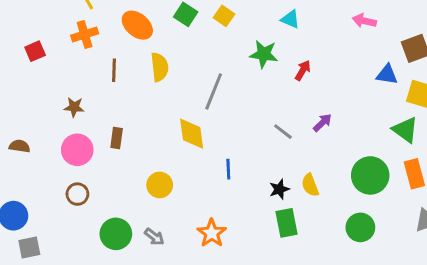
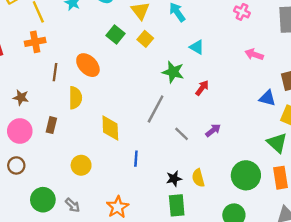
orange ellipse: (137, 25) -> (88, 65), moved
yellow semicircle: (160, 67) -> (75, 98), moved
gray line: (214, 91) -> (156, 109), moved

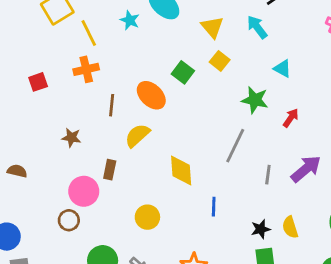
green square: (115, 35) -> (183, 72), moved
yellow semicircle: (75, 98) -> (137, 135), turned -130
purple arrow: (213, 130) -> (306, 169), size x1.6
pink circle: (20, 131) -> (84, 191), moved
gray line: (182, 134) -> (268, 175), turned 56

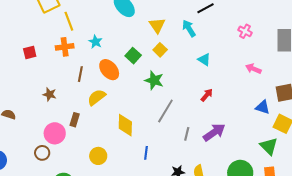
cyan star: (130, 20) -> (96, 42), moved
green star: (255, 100) -> (154, 80), moved

